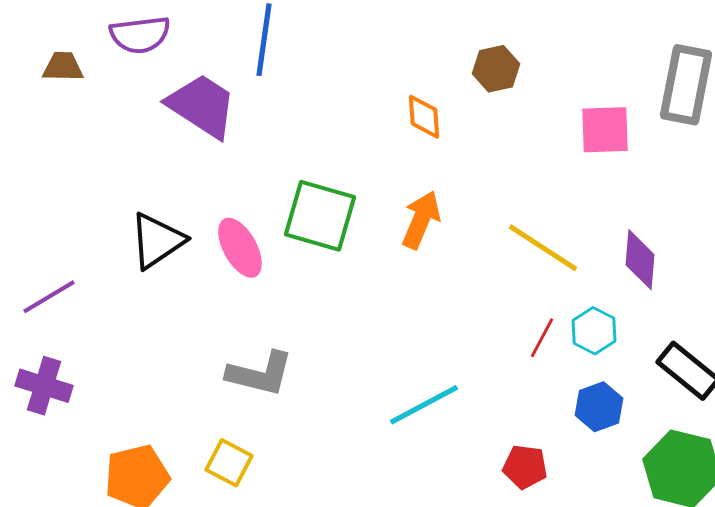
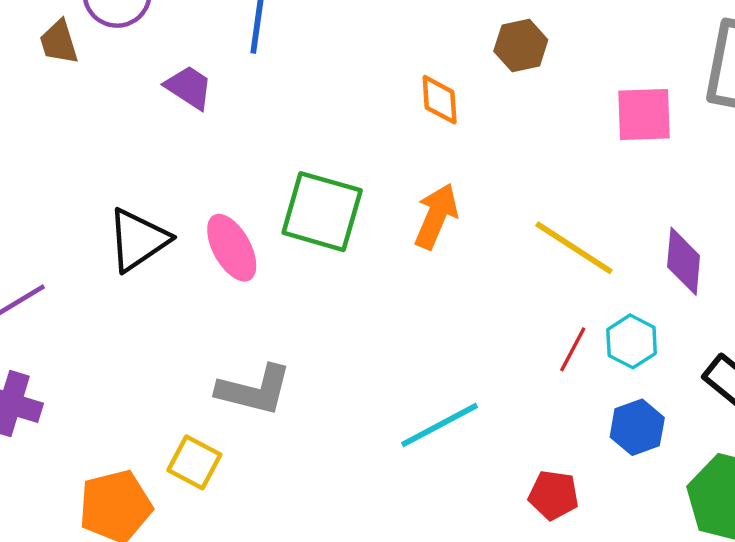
brown trapezoid: (63, 67) -> (59, 42), moved, turned -108
purple trapezoid: (202, 106) -> (189, 87), size x0.6
yellow square: (229, 463) -> (194, 462), moved

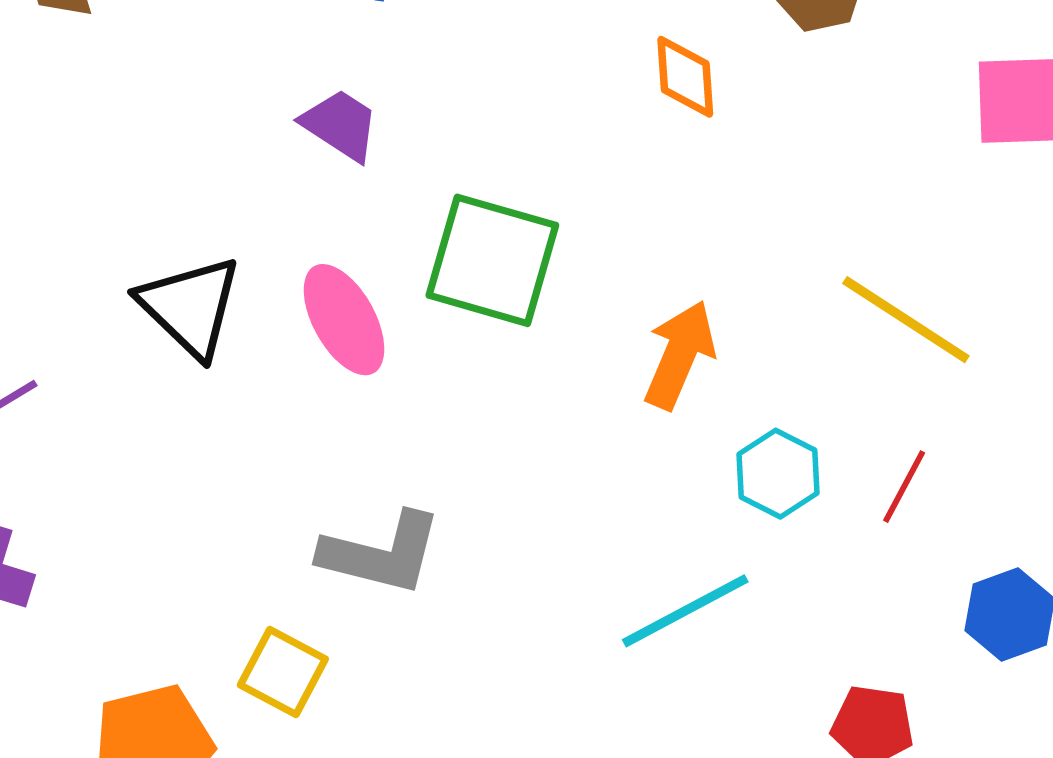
purple trapezoid: (189, 87) -> (340, 125), moved
orange arrow: (436, 216) -> (680, 355), moved
black triangle: (138, 240) -> (190, 307), turned -42
cyan hexagon: (632, 341) -> (778, 474), moved

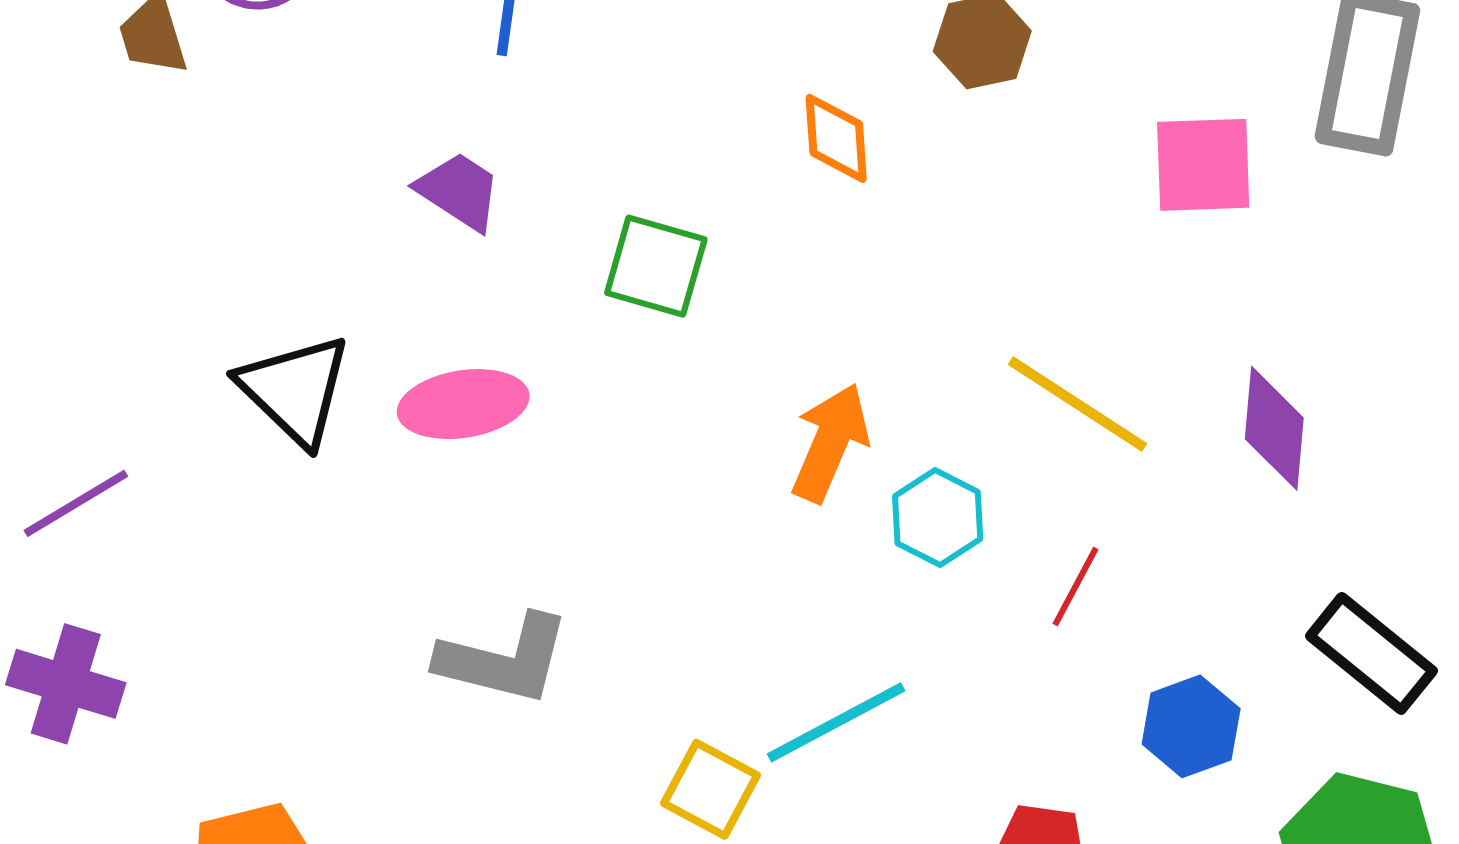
green square: (492, 260) -> (656, 266), moved, size x0.7
pink ellipse: (344, 320) -> (463, 404), turned -70
cyan hexagon: (778, 474) -> (938, 518), moved
yellow square: (283, 672) -> (711, 789), moved

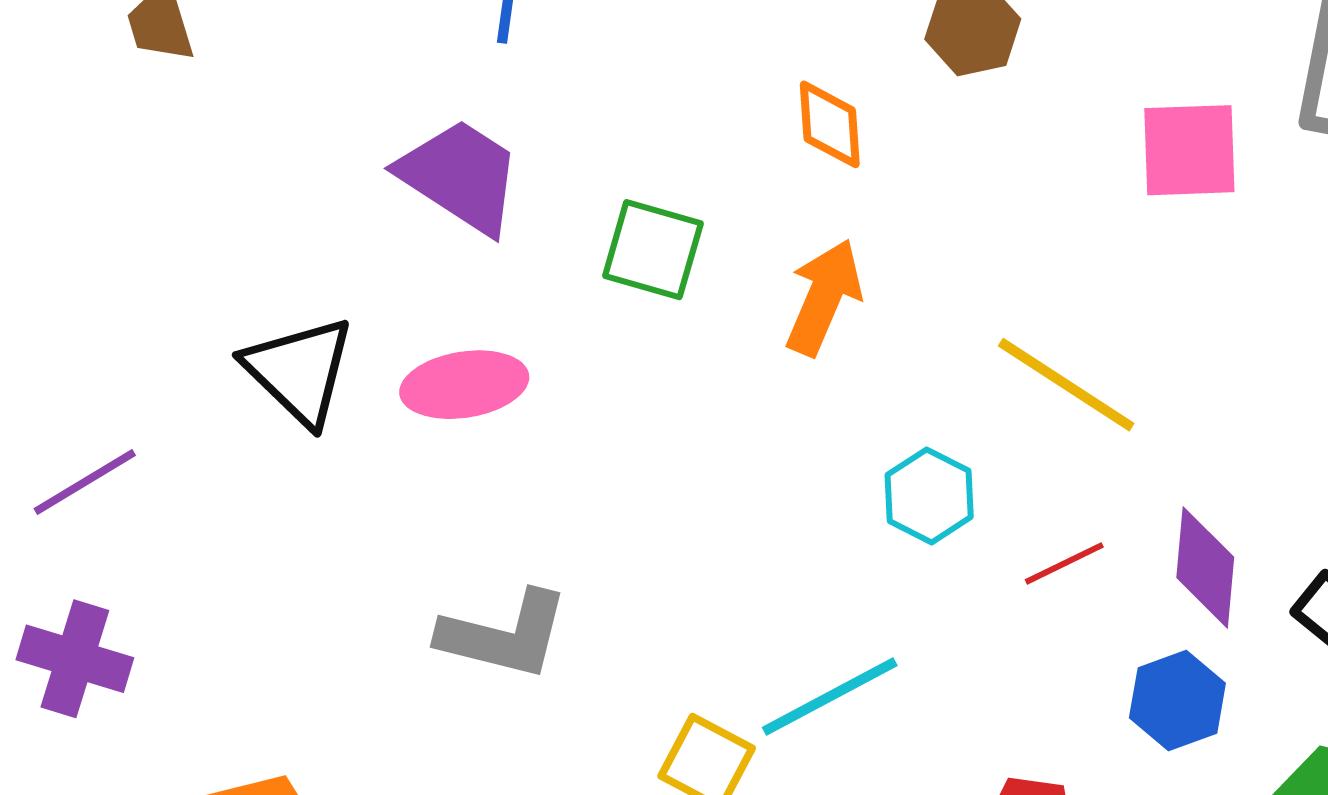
purple trapezoid: (459, 191) -> (460, 176), size x1.5
purple diamond: (1274, 428) -> (1205, 567), moved
orange arrow: (830, 443) -> (824, 297), moved
red line: (1075, 587) -> (1064, 563), turned 36

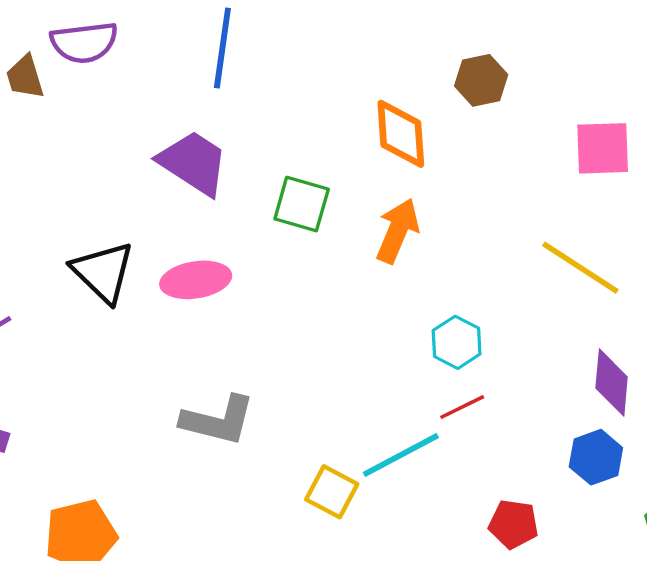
orange diamond: (830, 124) -> (401, 134), size x1.4
yellow line: (1066, 385) -> (580, 268), moved
red line: (1064, 563) -> (462, 407), moved

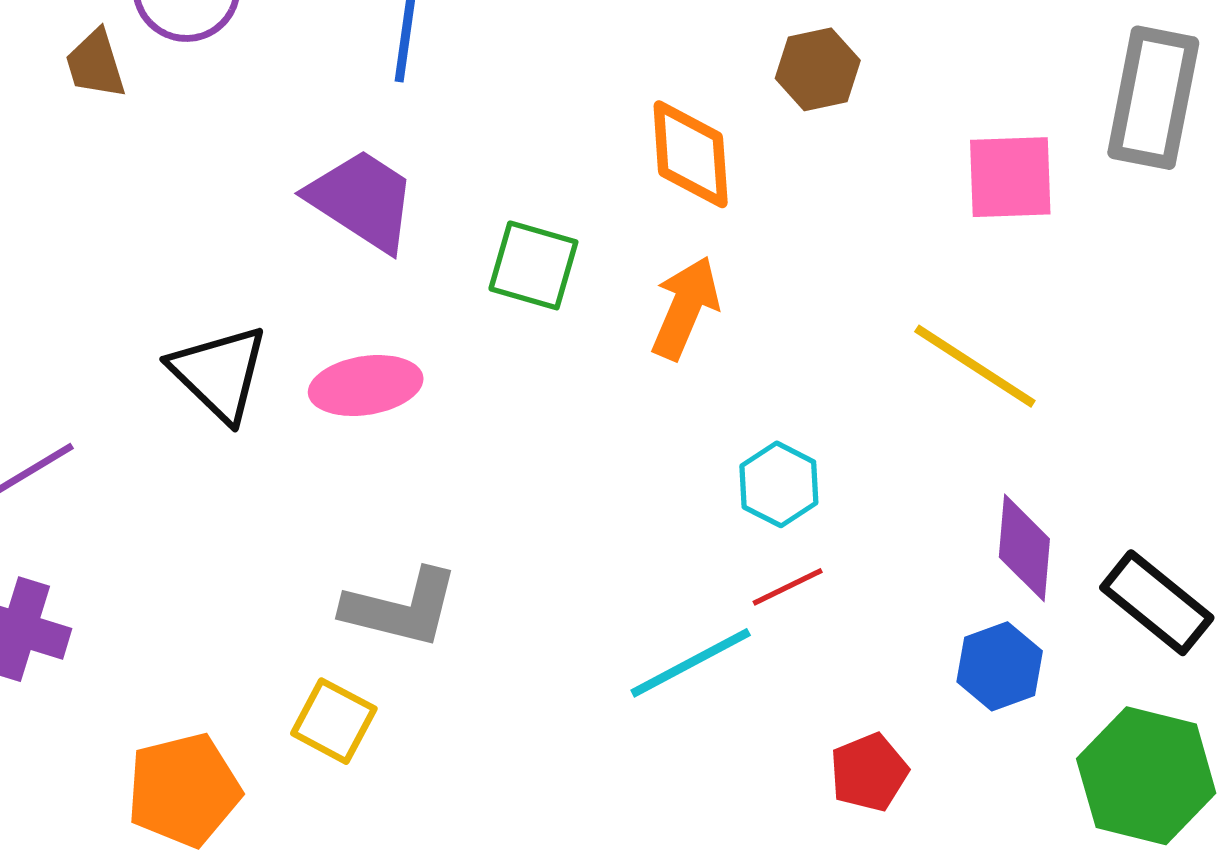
yellow square: (332, 492) -> (334, 721), moved
red pentagon: (513, 524) -> (869, 772), turned -30

